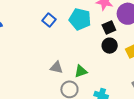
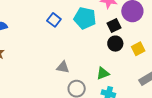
green triangle: (81, 71) -> (103, 73), moved

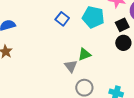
gray triangle: (63, 67) -> (71, 66), turned 40
green triangle: (103, 73) -> (84, 54), moved

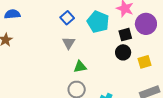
green triangle: (84, 54) -> (80, 67), moved
gray triangle: (71, 66) -> (69, 43), moved

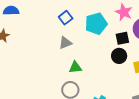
cyan pentagon: (98, 22) -> (96, 24), turned 30
gray triangle: (69, 43) -> (65, 43), turned 32

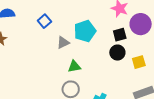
blue square: (66, 18) -> (44, 21), moved
cyan pentagon: (96, 24) -> (85, 31), moved

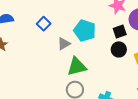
cyan pentagon: (85, 31) -> (85, 31), turned -30
green triangle: (74, 66) -> (77, 67), size x1.5

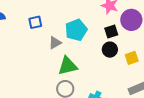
blue square: (44, 24) -> (35, 22), turned 32
cyan pentagon: (85, 31) -> (76, 30), turned 30

